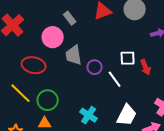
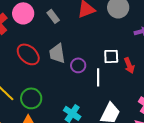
pink circle: (53, 37) -> (23, 13), moved
red ellipse: (34, 65) -> (28, 54), moved, turned 30
white line: (115, 79) -> (98, 77), turned 36

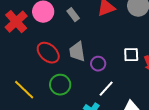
white line: (98, 77) -> (106, 89), moved, turned 42
green circle: (31, 98) -> (60, 85), moved

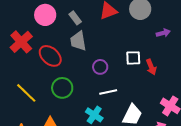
red cross: (16, 22) -> (21, 42), moved
gray trapezoid: (77, 52) -> (78, 41), moved
white line: (106, 89) -> (108, 92), turned 36

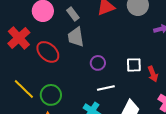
white square: (133, 58) -> (134, 65), moved
red arrow: (151, 67) -> (153, 74), moved
green circle: (62, 88) -> (51, 95), moved

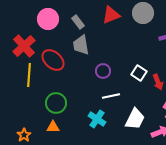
white square: (134, 65) -> (139, 73), turned 35
yellow line: (24, 89) -> (29, 75), moved, turned 50

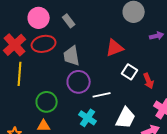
red triangle: (111, 15) -> (115, 48), moved
gray trapezoid: (81, 45) -> (72, 56), moved
red ellipse: (53, 60) -> (44, 44), moved, turned -55
purple circle: (103, 71) -> (79, 82), moved, size x1.5

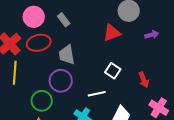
red triangle: (115, 48) -> (112, 33), moved
white square: (130, 72) -> (113, 71), moved
purple circle: (79, 82) -> (61, 81), moved

